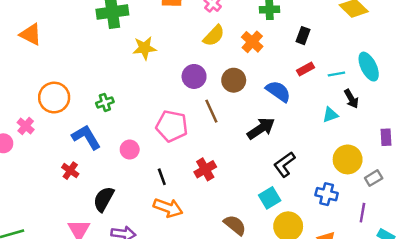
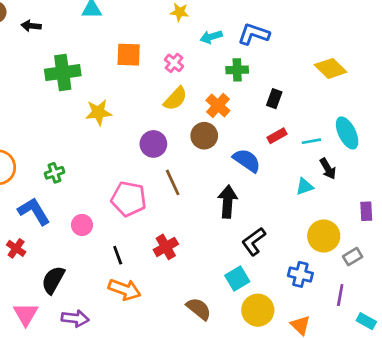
brown circle: (234, 80) -> (204, 136), moved
black arrow: (261, 128) -> (228, 202), turned -52

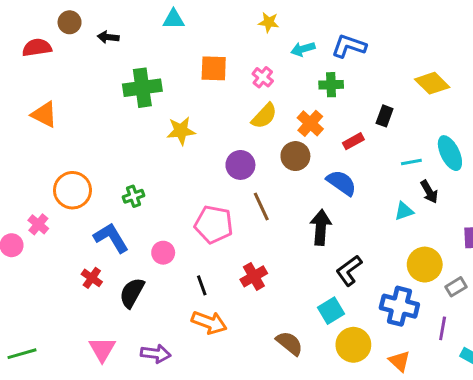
black rectangle: (274, 99) -> (385, 116), moved
red rectangle: (277, 136) -> (353, 141), moved
blue cross: (300, 274) -> (399, 306), size x1.4
black semicircle: (53, 280) -> (132, 293), moved

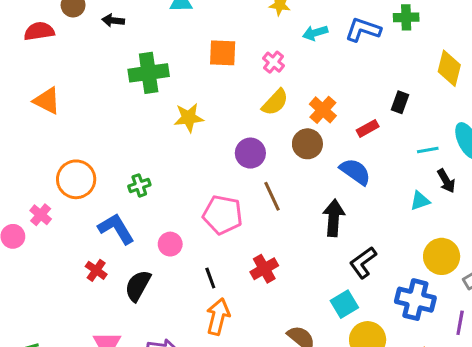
yellow diamond: (432, 83) -> (449, 68), turned 60
green cross: (331, 85) -> (406, 17), moved
orange arrow: (209, 322) -> (218, 317), turned -96

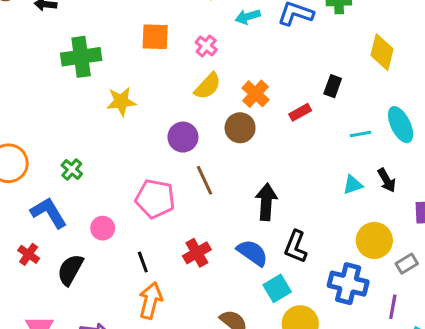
blue semicircle: (355, 172) -> (252, 253), moved
black arrow: (446, 181) -> (387, 180), moved
green cross: (139, 185) -> (72, 169), turned -30
black L-shape: (363, 263) -> (296, 247), turned -32

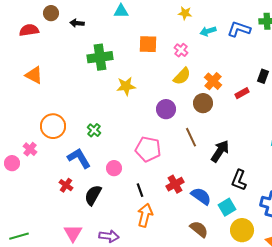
brown line: (205, 180) -> (191, 137), moved
black arrow: (266, 202) -> (220, 151), turned 30
blue semicircle: (252, 253) -> (201, 196), moved

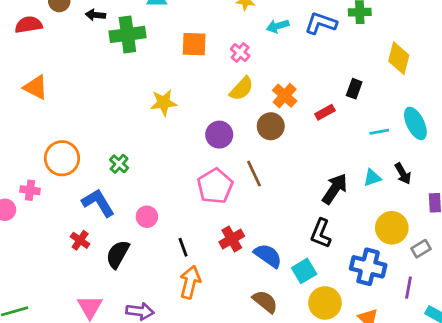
green cross: (100, 57) -> (127, 34), moved
pink cross: (30, 149) -> (30, 190), turned -32
pink pentagon: (148, 149) -> (215, 186), moved, turned 30
black arrow: (220, 151) -> (335, 189), moved

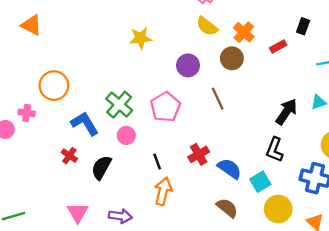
yellow semicircle: (241, 89) -> (207, 26), turned 85
green cross: (119, 164) -> (119, 105), moved, size x1.6
pink pentagon: (215, 186) -> (165, 107), moved

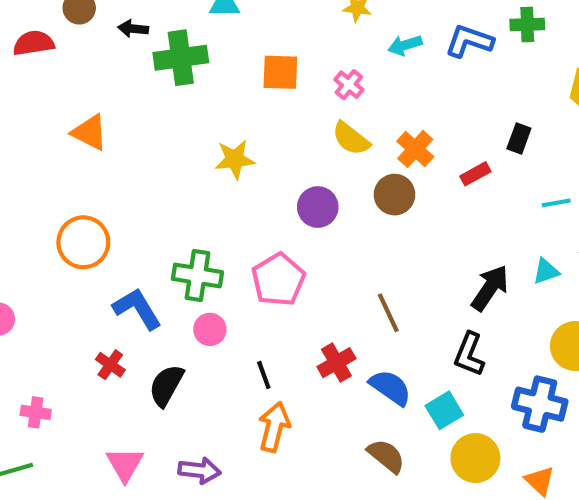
orange triangle: (31, 25) -> (90, 132), moved
brown line: (218, 99) -> (388, 313), moved
green cross: (119, 105) -> (197, 275), turned -32
pink cross: (27, 113) -> (36, 412), moved

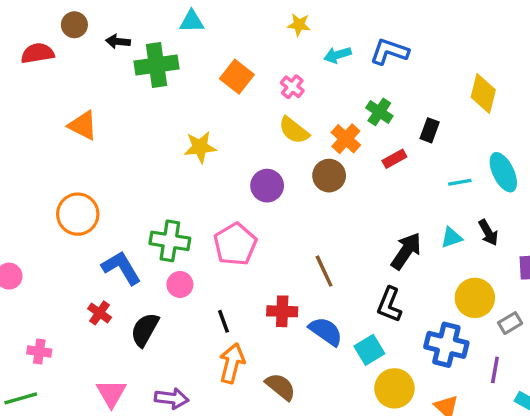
green cross: (527, 24) -> (379, 112), moved, turned 36
orange square: (280, 72) -> (237, 77), turned 36
red cross: (336, 363) -> (282, 311), turned 32
brown semicircle: (386, 456) -> (280, 387), moved

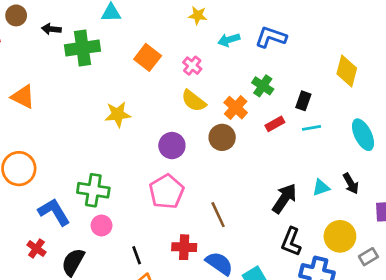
cyan line: (460, 182) -> (312, 128), moved
pink pentagon: (235, 244) -> (167, 192), moved
black L-shape: (389, 305) -> (291, 242), moved

